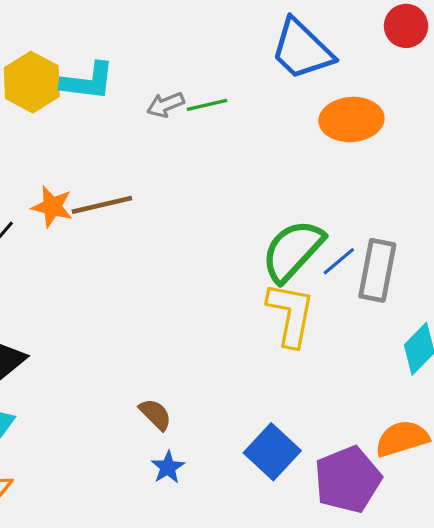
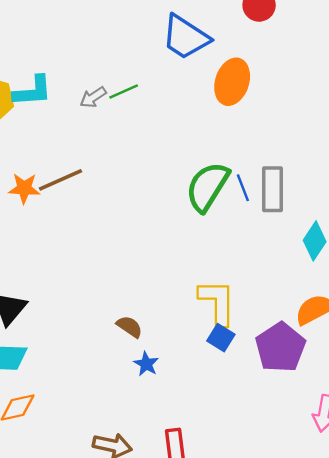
orange ellipse: (351, 120) -> (232, 82), turned -57
blue line: (339, 261) -> (243, 188), turned -60
yellow L-shape: (291, 314) -> (217, 302), moved
blue square: (272, 452) -> (221, 338), size x0.7

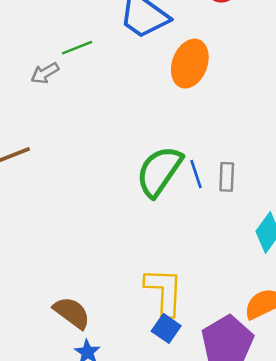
green line: (124, 91) -> (77, 48), moved
gray rectangle: (273, 189) -> (227, 177), size x0.6
brown semicircle: (129, 327) -> (72, 313), size x1.4

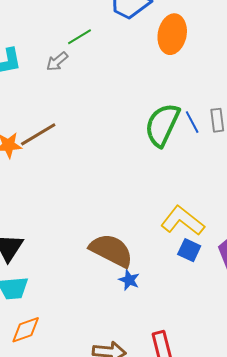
yellow L-shape: (164, 292) -> (183, 221), turned -45
brown semicircle: (72, 313) -> (111, 250), size x1.4

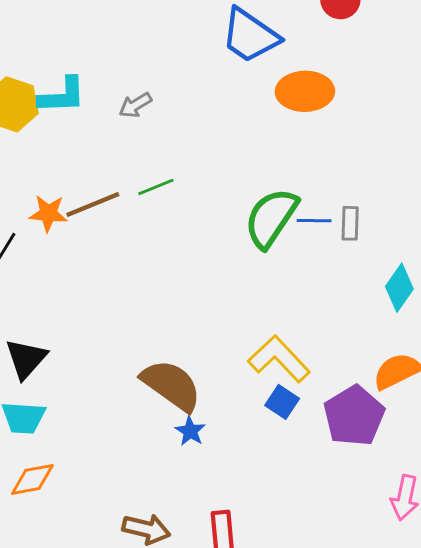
orange ellipse: (172, 34) -> (305, 91), turned 69
green line: (79, 37) -> (156, 187), moved
blue line: (192, 122) -> (314, 221), turned -70

